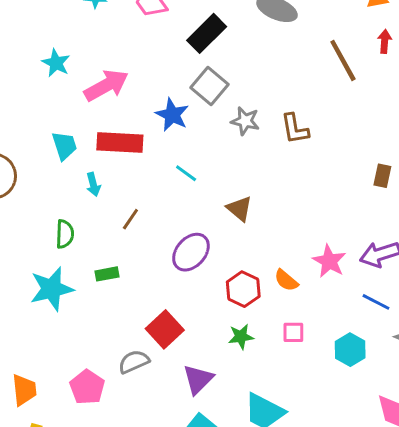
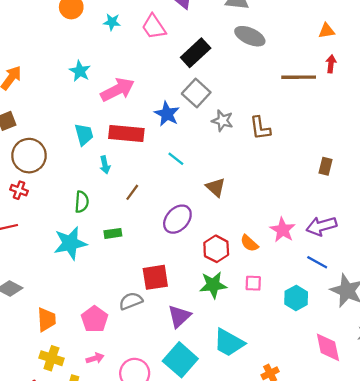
brown line: (343, 60) -> (299, 77), turned -64
red square: (165, 329) -> (155, 277), turned 32
green star: (241, 337) -> (213, 285), size x1.4

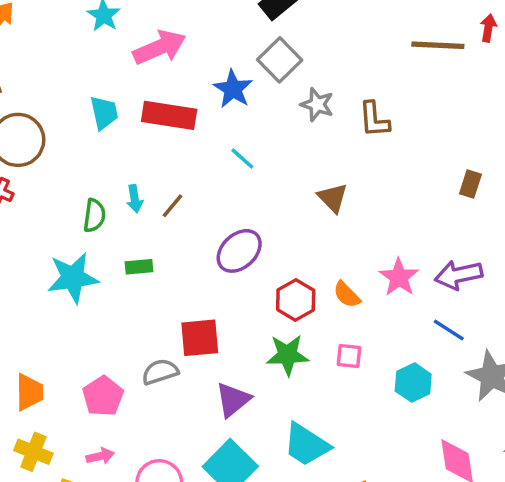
cyan arrow: (105, 165) -> (135, 199), moved
brown triangle: (216, 187) -> (333, 198), moved

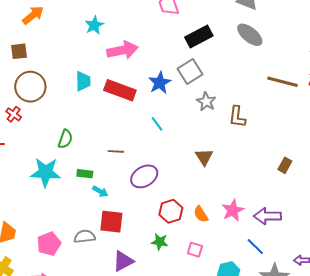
cyan arrow: (135, 199) -> (100, 191), moved, turned -63
brown line: (172, 206) -> (116, 151), moved, turned 42
green star: (288, 355) -> (160, 242), size x0.7

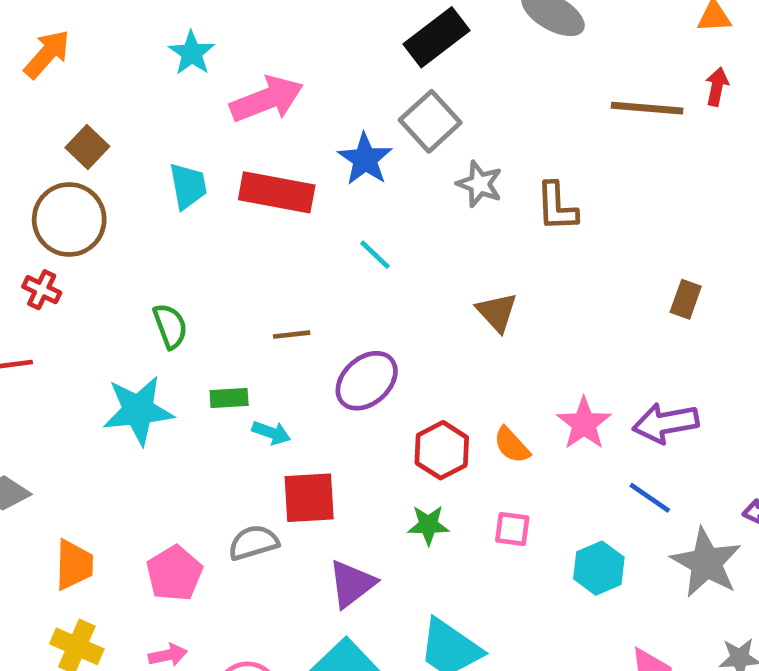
brown square: (19, 51) -> (87, 147), moved, turned -30
green semicircle: (65, 139) -> (170, 326), turned -30

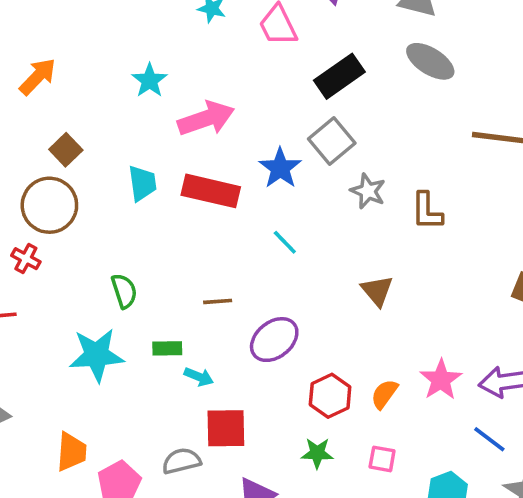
orange semicircle: (512, 445) -> (384, 394), turned 76
orange trapezoid: (74, 565) -> (72, 452), moved

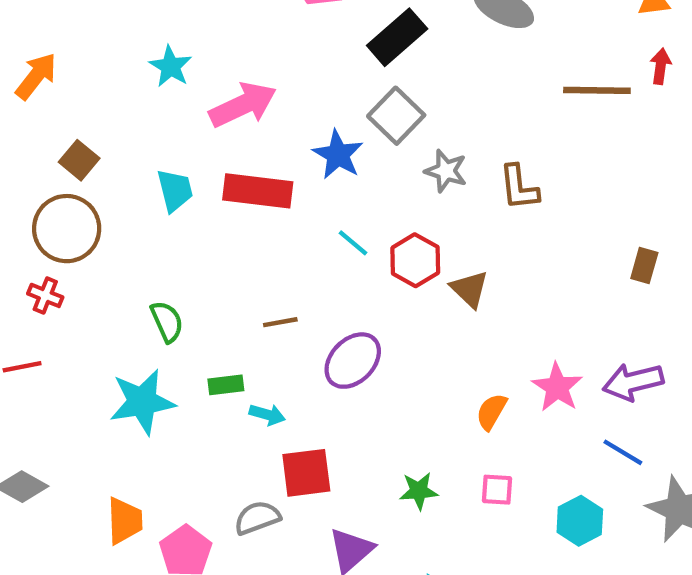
red hexagon: (330, 396) -> (415, 260), moved

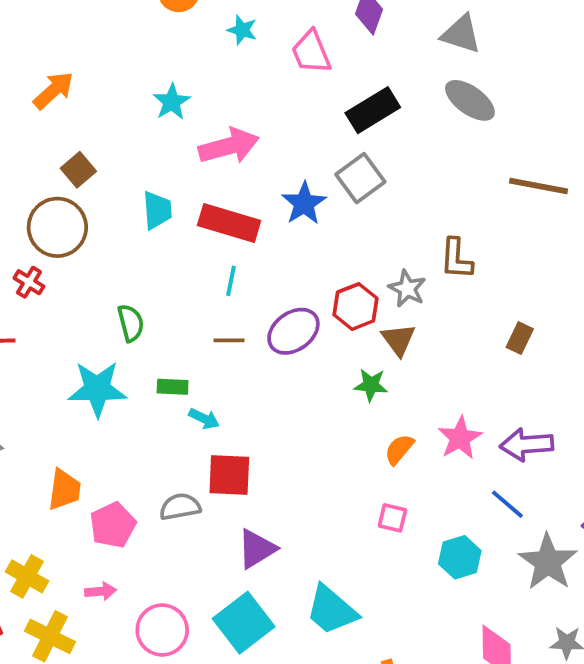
gray star: (446, 171) -> (407, 289), moved
cyan line: (353, 243) -> (231, 281), moved, turned 52
brown rectangle: (644, 266) -> (520, 338), moved
purple ellipse: (353, 361) -> (293, 331), moved
green star: (419, 491) -> (371, 385), moved

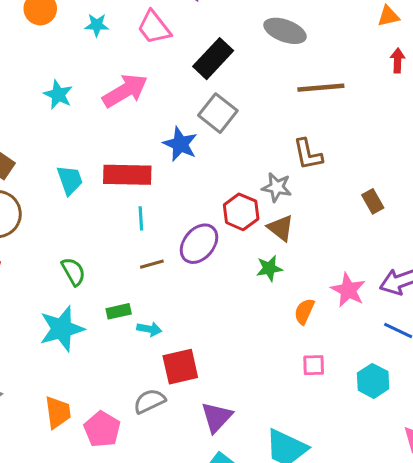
pink arrow: (229, 146) -> (125, 91), moved
brown line: (539, 186) -> (321, 88), moved
brown rectangle: (520, 338) -> (373, 201), turned -40

